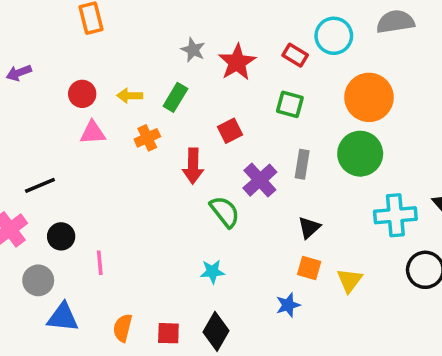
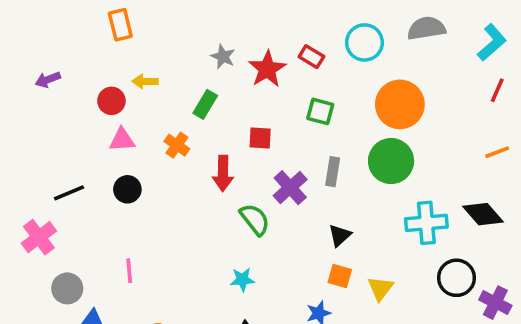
red rectangle: (295, 55) -> (311, 57), moved
yellow arrow: (130, 96) -> (145, 81), moved
red square: (230, 131) -> (260, 138), turned 30
orange cross: (147, 138) -> (177, 145), turned -30
black circle: (61, 236) -> (127, 189), moved

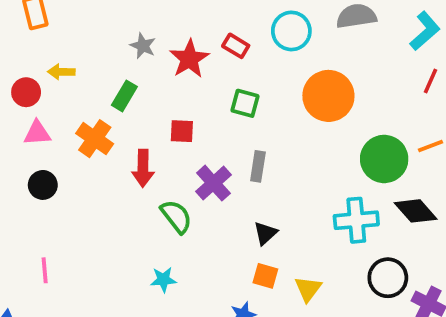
orange cross: (177, 145) -> (95, 139), size x1.4
green circle: (391, 161) -> (384, 159), moved

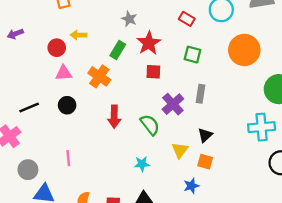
red star: (189, 59) -> (149, 43), moved
red arrow: (143, 168) -> (114, 117), moved
yellow triangle: (308, 289) -> (180, 150), moved

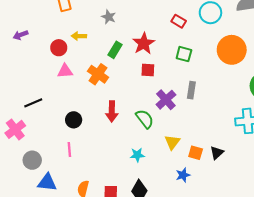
gray star: (129, 19) -> (109, 17), moved
black circle: (67, 105) -> (74, 120), moved
black triangle: (205, 135) -> (217, 153), moved

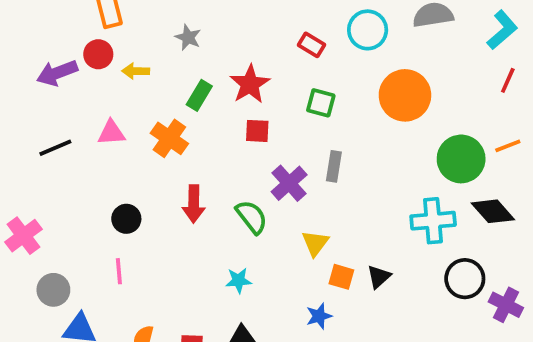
purple arrow: (21, 35) -> (57, 73), moved, size x1.5
red circle: (59, 48) -> (98, 54), moved
black line: (33, 103) -> (55, 148), moved
yellow triangle: (172, 142) -> (315, 243), moved

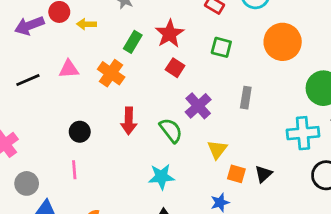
red square: (257, 131) -> (175, 68), turned 30
gray rectangle: (334, 166) -> (246, 98), moved
cyan star: (239, 281) -> (161, 177), size x1.4

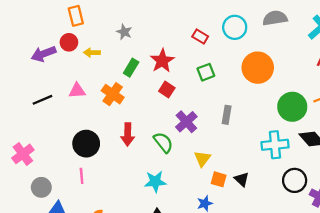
green square: (221, 47) -> (206, 72), turned -36
black circle: (80, 132) -> (86, 144), size x1.5
black triangle: (264, 174) -> (242, 179), turned -35

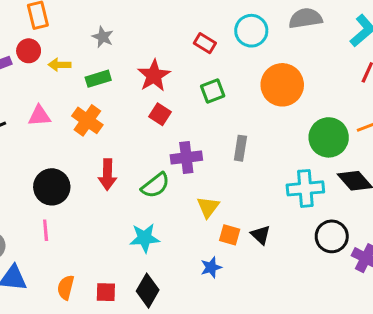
green rectangle: (131, 68) -> (98, 79), moved, turned 42
purple cross: (186, 122) -> (186, 158), turned 35
green semicircle: (163, 142) -> (155, 185), turned 90

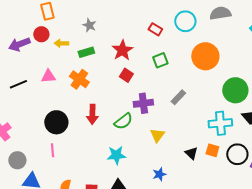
gray rectangle: (240, 148) -> (178, 97), turned 35
orange square: (230, 235) -> (212, 150), moved

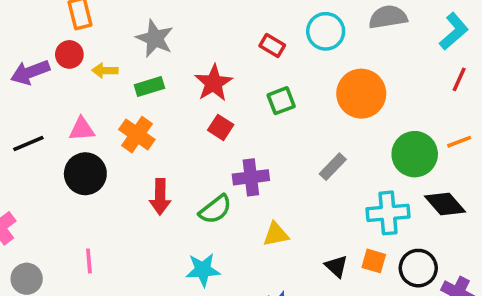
gray star: (89, 25) -> (155, 38), size x1.5
gray rectangle: (178, 97) -> (333, 167), moved
black circle: (56, 122) -> (85, 174), moved
yellow triangle: (157, 135) -> (276, 234), turned 42

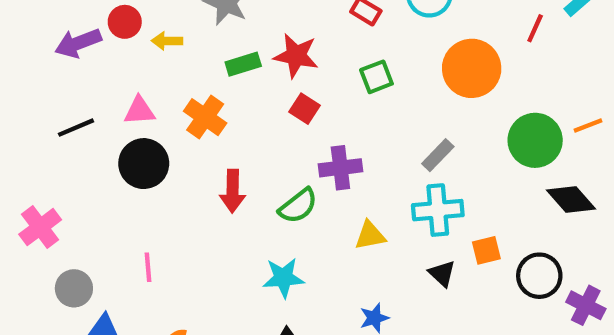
red line: (459, 79) -> (535, 28), moved
red star: (214, 83) -> (296, 56), turned -30
green rectangle: (149, 86) -> (243, 64), moved
cyan cross: (388, 213) -> (438, 210), moved
orange square: (374, 261) -> (486, 250), moved, turned -30

